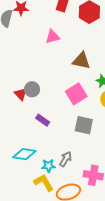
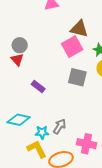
gray circle: (32, 89) -> (20, 45), moved
pink square: (76, 94) -> (72, 47), moved
gray square: (84, 125) -> (77, 77), moved

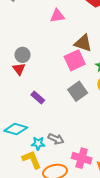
gray square: (77, 77) -> (78, 91), turned 36
gray arrow: (59, 126) -> (56, 139), turned 77

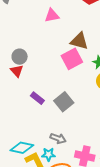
gray square: (78, 91) -> (64, 102), moved
cyan diamond: (16, 129) -> (22, 148), moved
cyan star: (38, 143) -> (48, 154), moved

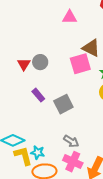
gray circle: (20, 57) -> (40, 62), moved
gray arrow: (58, 138) -> (71, 141), moved

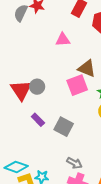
red triangle: (24, 64) -> (21, 90), size x1.6
gray square: (63, 104) -> (64, 127), turned -30

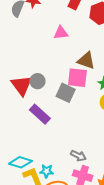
pink square: (77, 85) -> (77, 78), turned 30
purple rectangle: (38, 120) -> (40, 114), size x1.5
gray square: (64, 127) -> (66, 93), moved

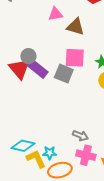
brown triangle: (86, 61) -> (75, 27), moved
gray circle: (37, 81) -> (28, 56), moved
purple rectangle: (40, 114) -> (37, 69), moved

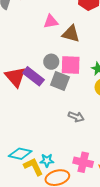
gray circle: (28, 56) -> (51, 62), moved
gray arrow: (80, 136) -> (76, 117), moved

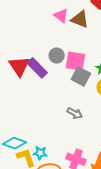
pink triangle: (51, 22) -> (61, 16), turned 42
brown triangle: (71, 34) -> (80, 19), moved
gray square: (60, 81) -> (81, 76), moved

